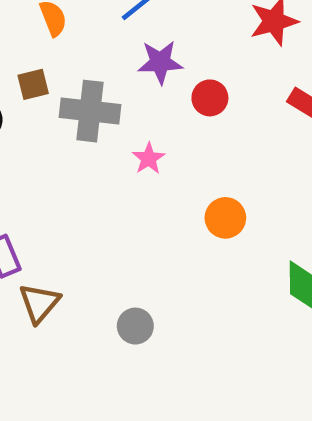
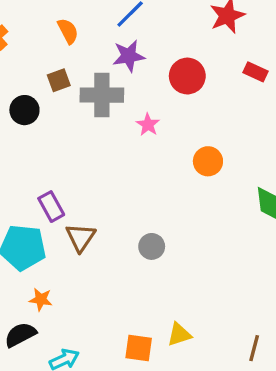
purple star: (160, 62) -> (129, 56), moved
red circle: (210, 98) -> (187, 76), size x1.4

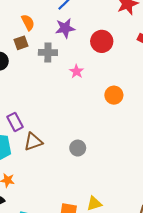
orange semicircle: (68, 31) -> (28, 22), moved
gray cross: (102, 95) -> (48, 52), size x0.7
brown triangle: (81, 237) -> (33, 142), turned 36

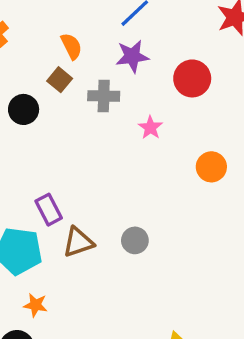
brown square: (21, 43) -> (60, 80), turned -32
gray circle: (78, 148) -> (135, 240), moved

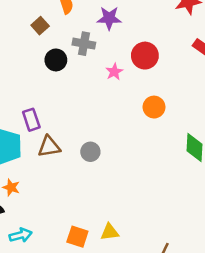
red circle: (192, 78) -> (145, 56), moved
brown square: (60, 80) -> (40, 26), moved
black circle: (24, 109) -> (56, 60), moved

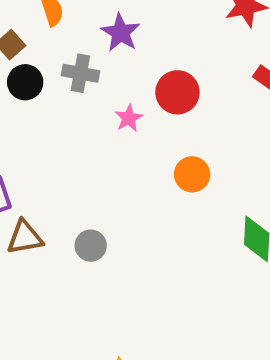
purple star: (109, 18) -> (121, 33), turned 30
black circle: (56, 60) -> (25, 82), moved

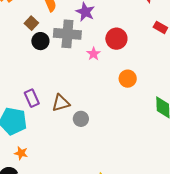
gray cross: (80, 73) -> (67, 34), size x1.5
brown triangle: (25, 237) -> (61, 103), moved

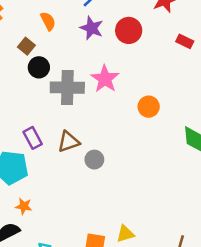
gray cross: (67, 34) -> (67, 88), moved
red circle: (116, 39) -> (129, 30), moved
pink star: (94, 54) -> (105, 79), size x1.6

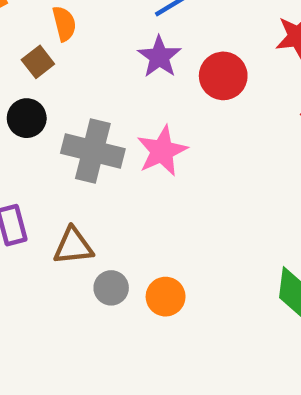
orange semicircle: (48, 21) -> (64, 24), moved
black circle: (39, 67) -> (27, 118), moved
orange circle: (149, 107) -> (166, 297), moved

